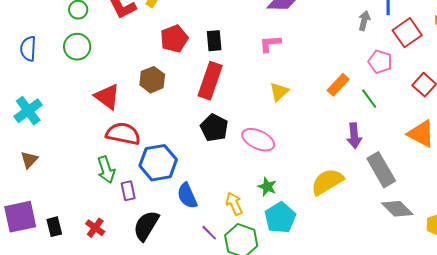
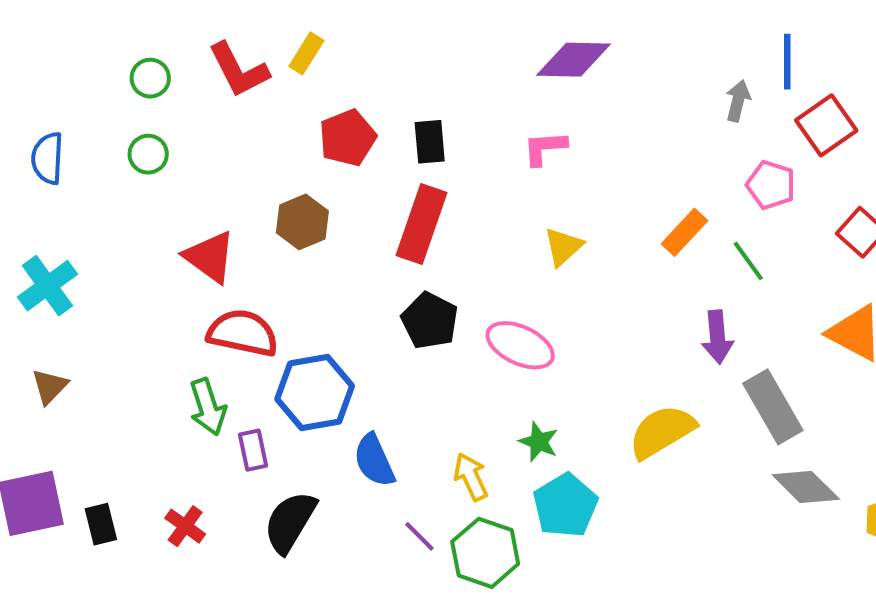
green circle: (77, 47) -> (148, 154), size x0.7

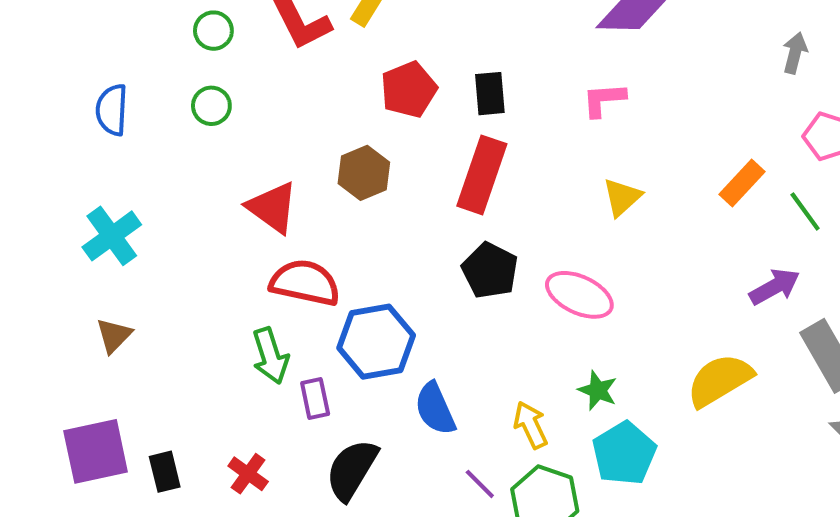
purple arrow: (717, 337) -> (775, 287), turned -114

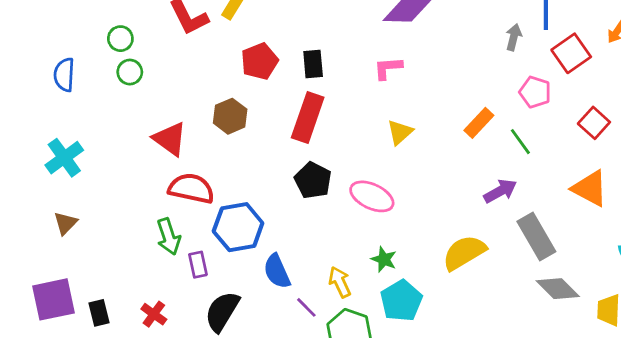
green circle: (213, 31) -> (120, 39), moved
purple line: (480, 484) -> (306, 307), moved

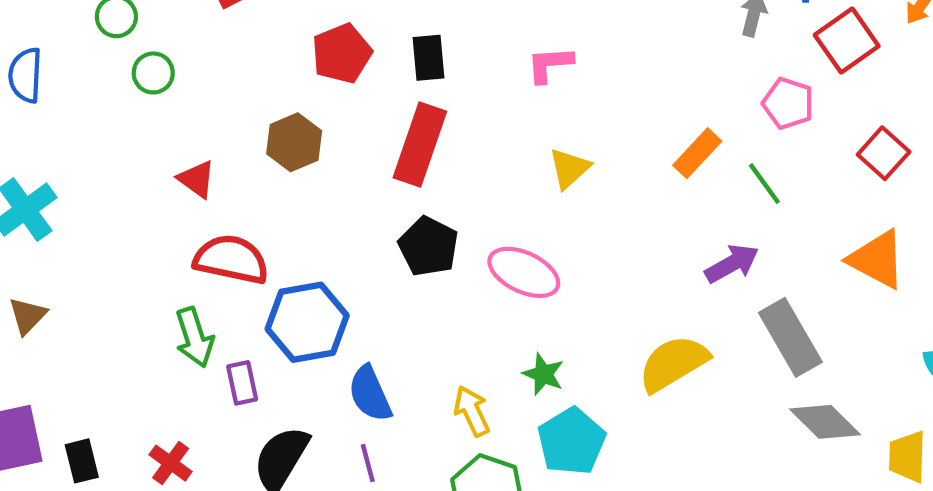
green circle: (130, 72) -> (153, 73), moved
red triangle: (170, 139) -> (197, 179), size x0.7
purple line: (306, 307) -> (368, 463), moved, turned 30

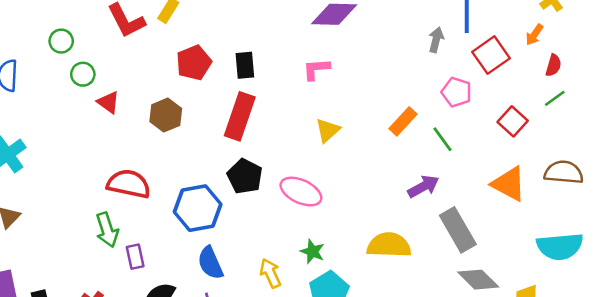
red triangle: (197, 179) -> (108, 102), moved
blue hexagon: (307, 322) -> (198, 208), moved
yellow semicircle: (673, 363) -> (389, 245), turned 33

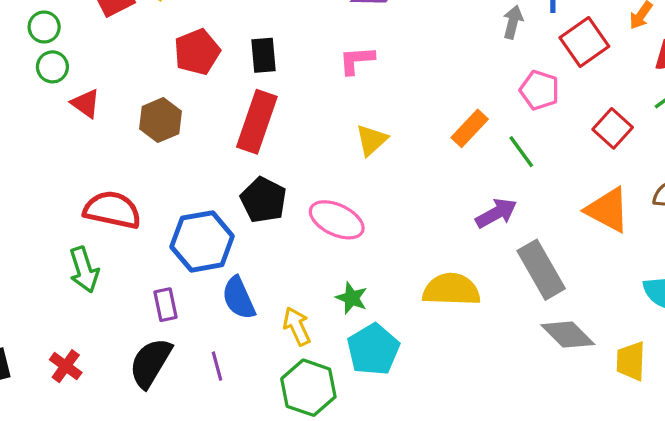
green circle: (61, 41) -> (44, 27), moved
purple rectangle: (135, 257) -> (165, 305), moved
blue semicircle: (210, 263) -> (239, 298), moved

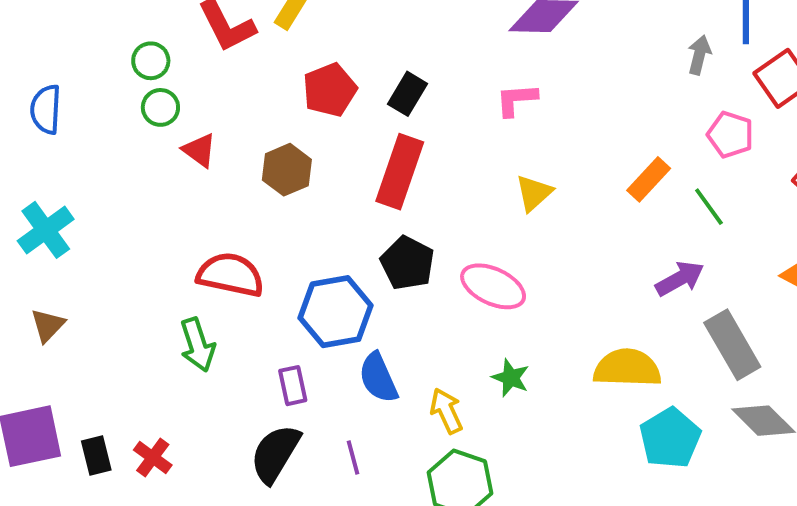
black rectangle: (264, 55) -> (407, 94), turned 36
cyan pentagon: (373, 349) -> (670, 438), moved
red cross: (66, 366) -> (153, 458), moved

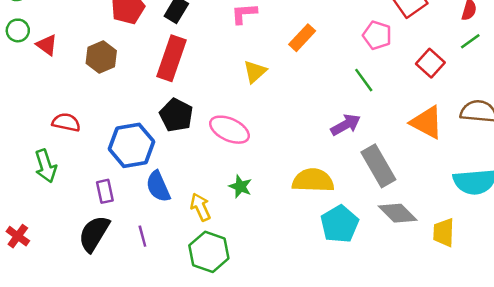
green circle: (160, 107) -> (18, 30), moved
orange rectangle: (649, 179) -> (302, 38), moved
red semicircle: (230, 275) -> (66, 122), size x0.7

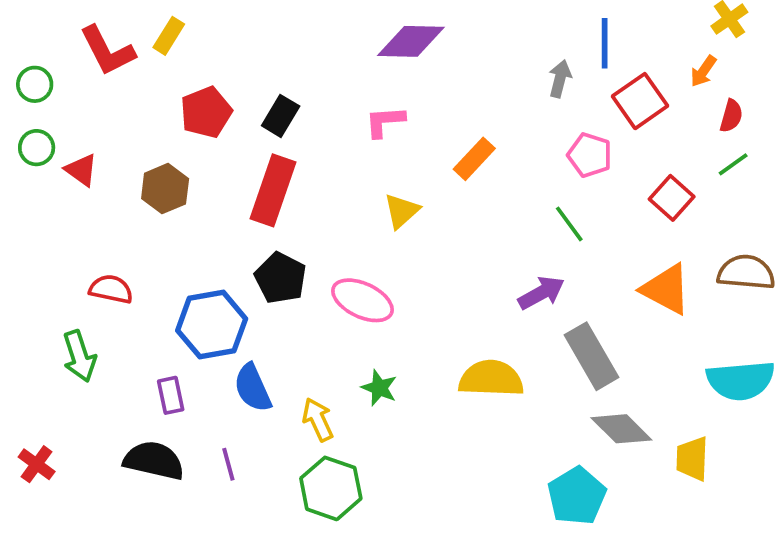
cyan pentagon: (340, 224) -> (577, 496), moved
black semicircle: (94, 234) -> (154, 460), turned 72

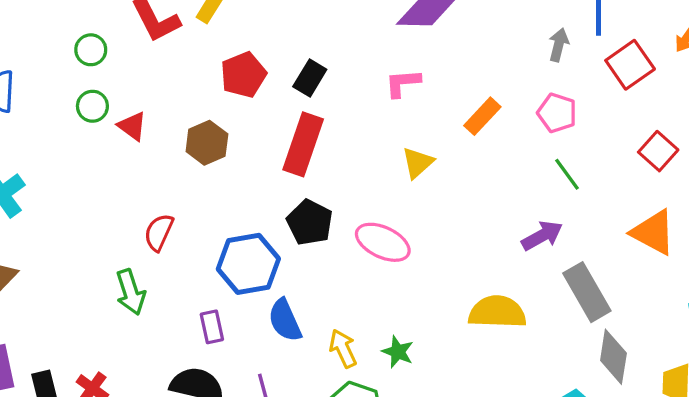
pink pentagon: (590, 155) -> (557, 113), moved
red semicircle: (111, 289) -> (159, 232), turned -78
green star: (379, 388) -> (398, 352), moved
gray diamond: (621, 429) -> (613, 357), turned 54

